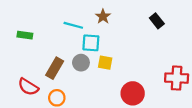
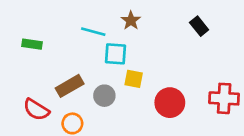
gray circle: (81, 63) -> (104, 96), moved
brown rectangle: (55, 68) -> (70, 86), turned 30
red circle: (133, 93) -> (170, 103), moved

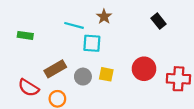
yellow square: (134, 79) -> (106, 74), moved
red circle: (170, 103) -> (144, 69), moved

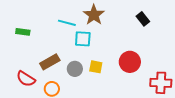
brown star: (104, 17) -> (94, 15), size x1.5
red cross: (178, 79) -> (161, 83), moved

